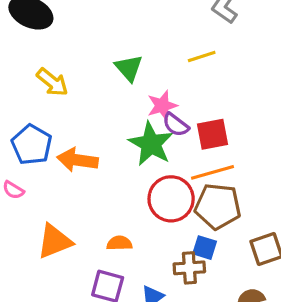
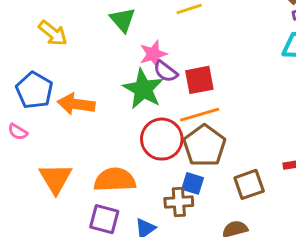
brown pentagon: (218, 206) -> (204, 146), turned 30
orange triangle: (54, 241) -> (56, 178), turned -39
orange semicircle: (119, 243) -> (115, 180), size x1.8

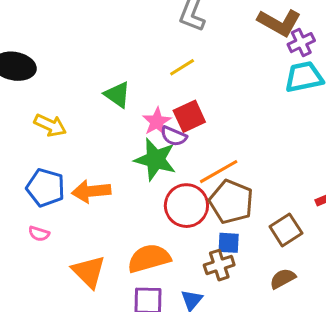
red square: (199, 80) -> (189, 116), moved

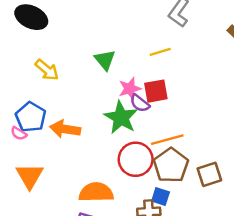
brown square: (286, 230) -> (209, 174), moved
pink semicircle: (39, 234) -> (19, 133), moved
orange triangle: (89, 272) -> (30, 176), moved

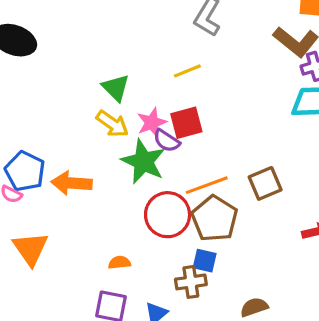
yellow arrow: (47, 70) -> (112, 124), moved
brown square: (209, 174) -> (265, 183), moved
orange semicircle: (96, 192) -> (119, 263), size x0.5

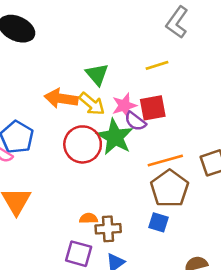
orange arrow: (72, 183) -> (61, 98), moved
red circle: (168, 215) -> (83, 144), moved
brown cross: (191, 282) -> (108, 229), moved

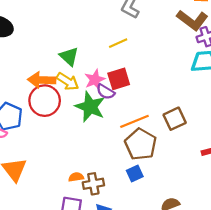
red circle: (83, 144) -> (45, 101), moved
blue square: (159, 222) -> (135, 174), turned -35

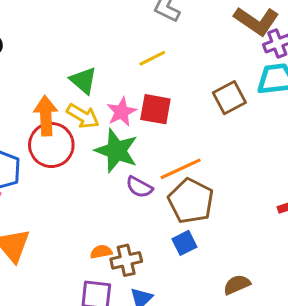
red square: (119, 79) -> (155, 109), turned 30
orange arrow: (42, 80) -> (46, 116), turned 88
purple semicircle: (106, 92) -> (139, 187), moved
brown square: (175, 119) -> (229, 98), moved

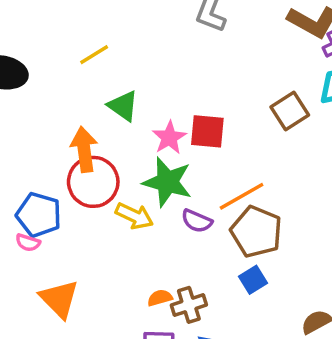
yellow line: (152, 58) -> (94, 55), moved
yellow arrow: (83, 116) -> (134, 216), moved

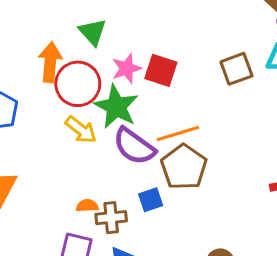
red circle: (93, 182) -> (78, 84), moved
purple semicircle: (197, 221) -> (134, 146), size x1.6
blue square: (253, 280) -> (151, 200), moved

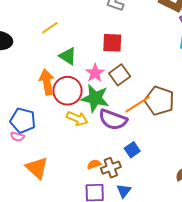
brown square: (236, 69) -> (120, 75), moved
red square: (161, 70) -> (112, 43), moved
brown pentagon: (184, 167) -> (159, 101), moved

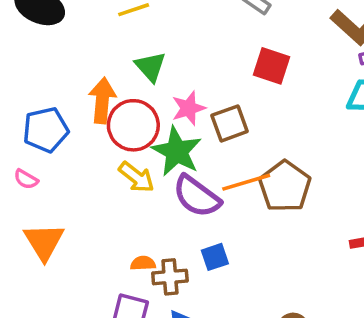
red square: (112, 43) -> (272, 66), moved
blue pentagon: (23, 120) -> (46, 130), moved, turned 30

